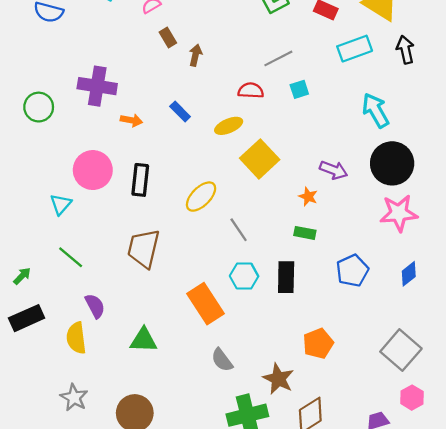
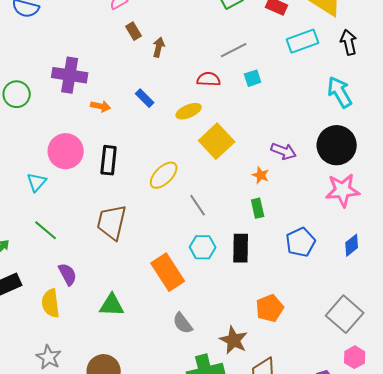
cyan arrow: (376, 110) -> (340, 92), moved
green rectangle: (305, 233) -> (258, 208), turned 66

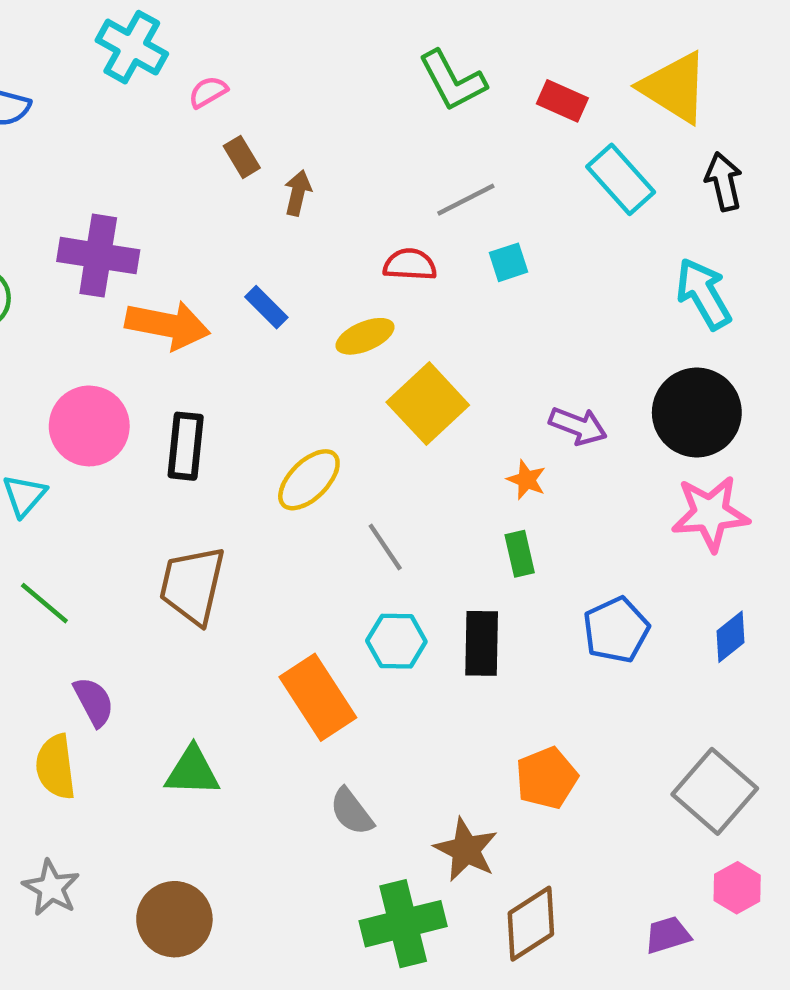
cyan rectangle: (303, 41) -> (621, 179), turned 68
orange arrow: (101, 106) -> (168, 325), size x1.8

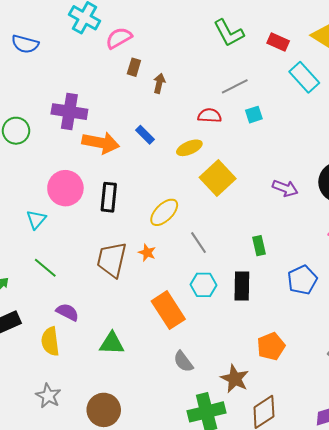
pink semicircle: (208, 92) -> (119, 38), size x1.5
brown rectangle: (242, 157) -> (134, 67), turned 48
orange star: (526, 480) -> (147, 253), moved
purple semicircle: (94, 702) -> (67, 312), turned -35

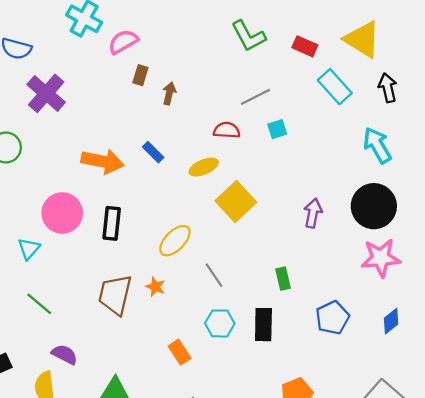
purple cross: (69, 112) -> (46, 93), moved, turned 32
purple arrow: (285, 188) -> (313, 213), turned -100
orange rectangle: (168, 310) -> (180, 352), size x0.6

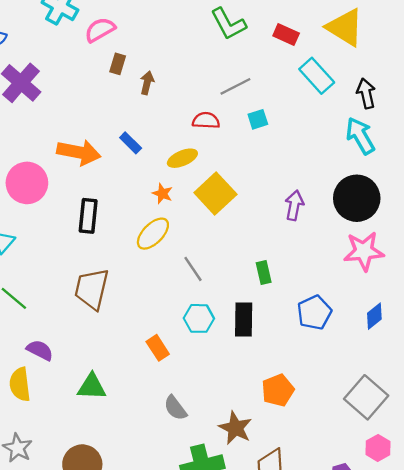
black arrow: (388, 88) -> (366, 93), moved
pink circle: (62, 213) -> (27, 183), moved
orange star: (155, 287) -> (162, 194), moved

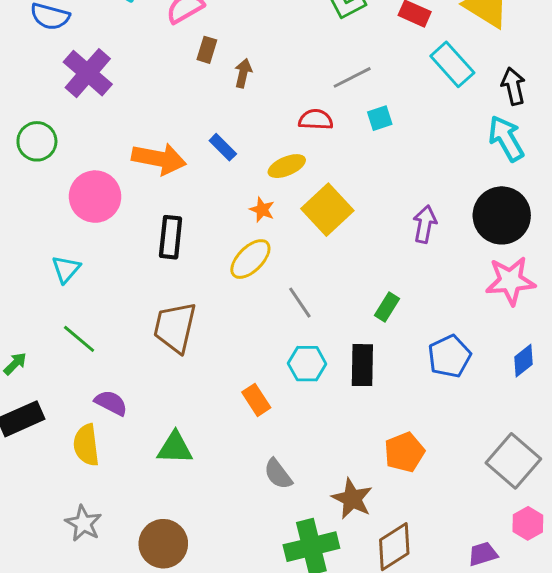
green rectangle: (264, 272) -> (387, 307), turned 45

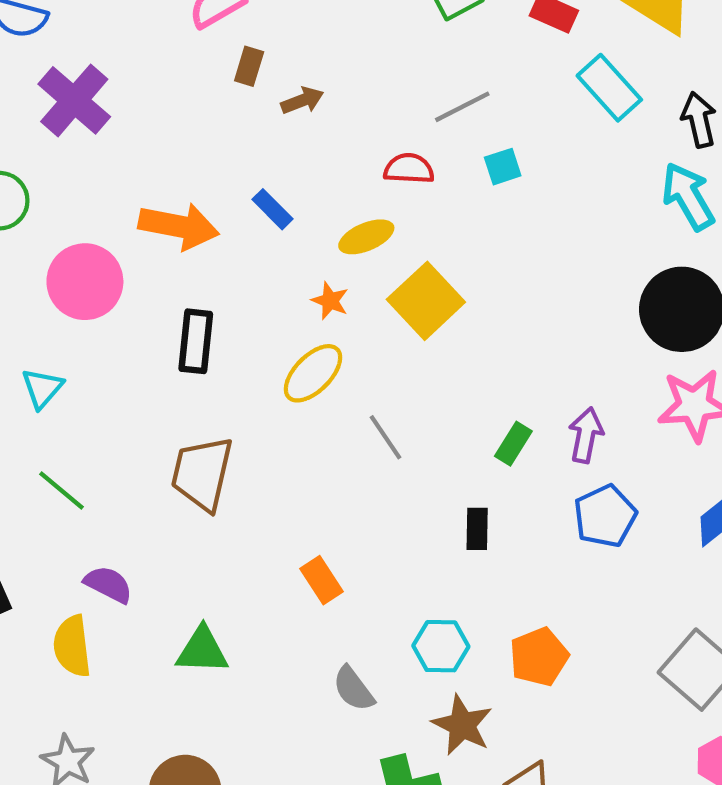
brown arrow: (243, 73) -> (302, 100), turned 56
purple arrow: (425, 224) -> (586, 435), moved
cyan hexagon: (307, 364) -> (441, 646), moved
black rectangle: (362, 365) -> (477, 529), size x0.7

